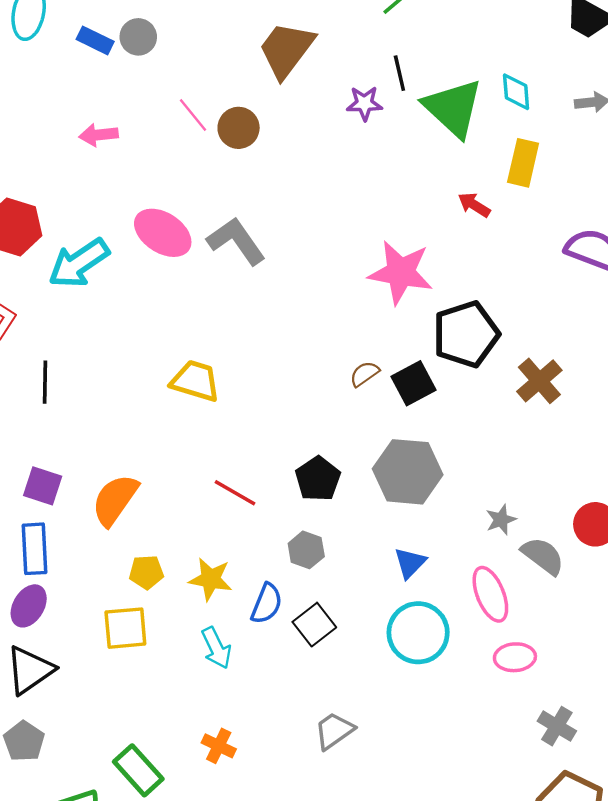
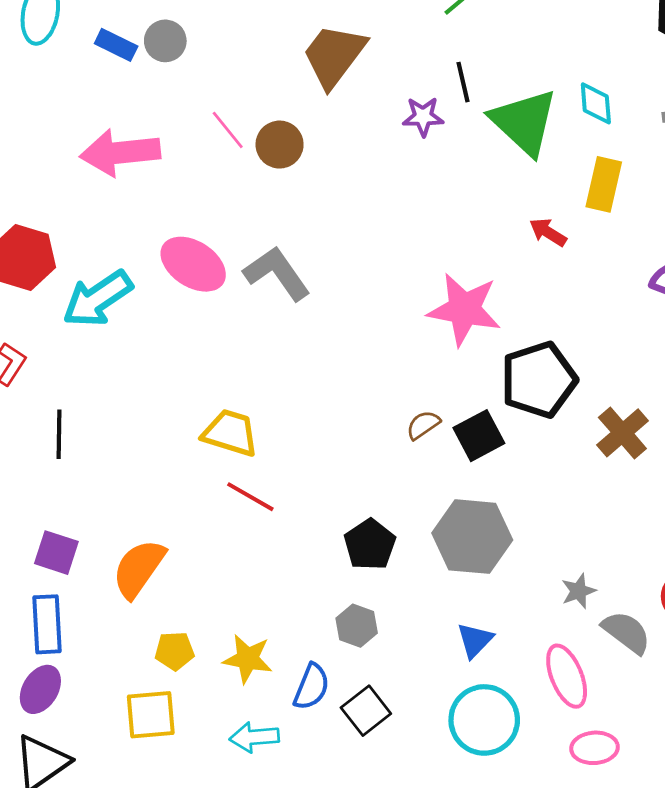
pink arrow: (99, 135) -> (120, 153), size x1.8
red line: (235, 493) -> (250, 497), moved
cyan arrow: (216, 648) -> (254, 737), turned 111

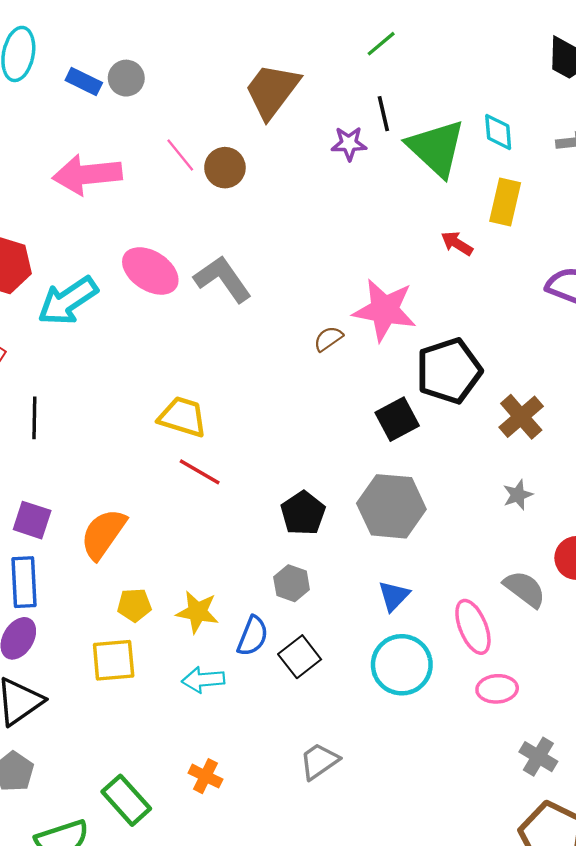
brown semicircle: (423, 425) -> (328, 339), moved
gray star: (579, 591) -> (518, 495), moved

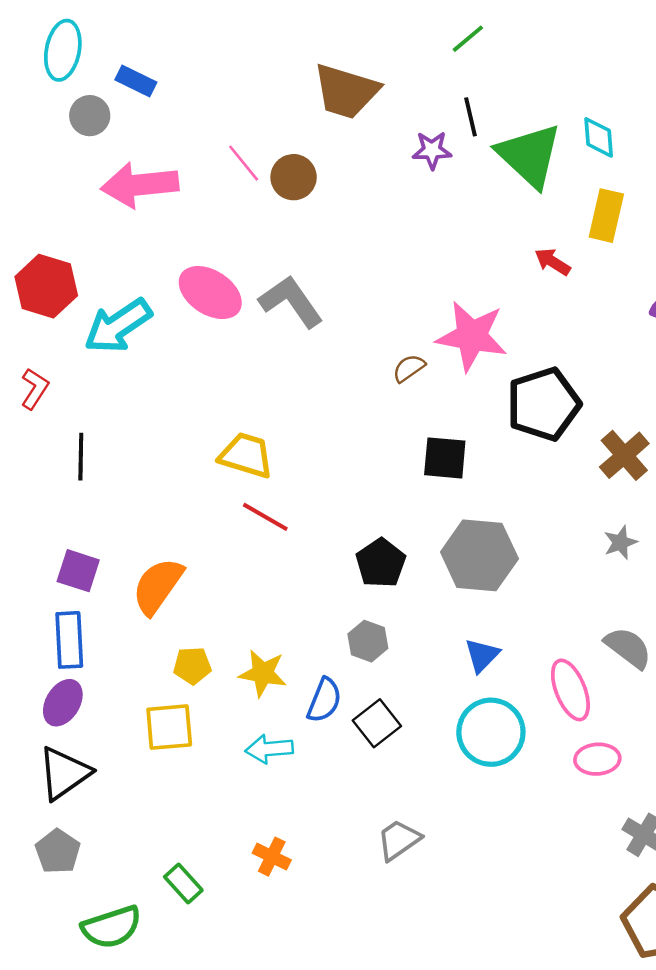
gray circle: (126, 78) -> (90, 116), moved
brown trapezoid: (272, 91) -> (346, 91), turned -110
black square: (397, 419) -> (445, 458), moved, turned 33
green rectangle: (126, 800) -> (183, 883), size x0.7

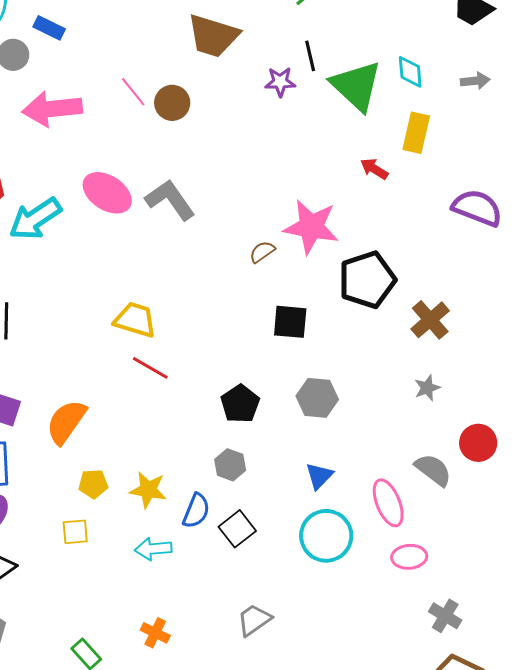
gray hexagon: (479, 555) -> (317, 398), size x0.7
yellow square: (169, 727) -> (75, 532), size x0.7

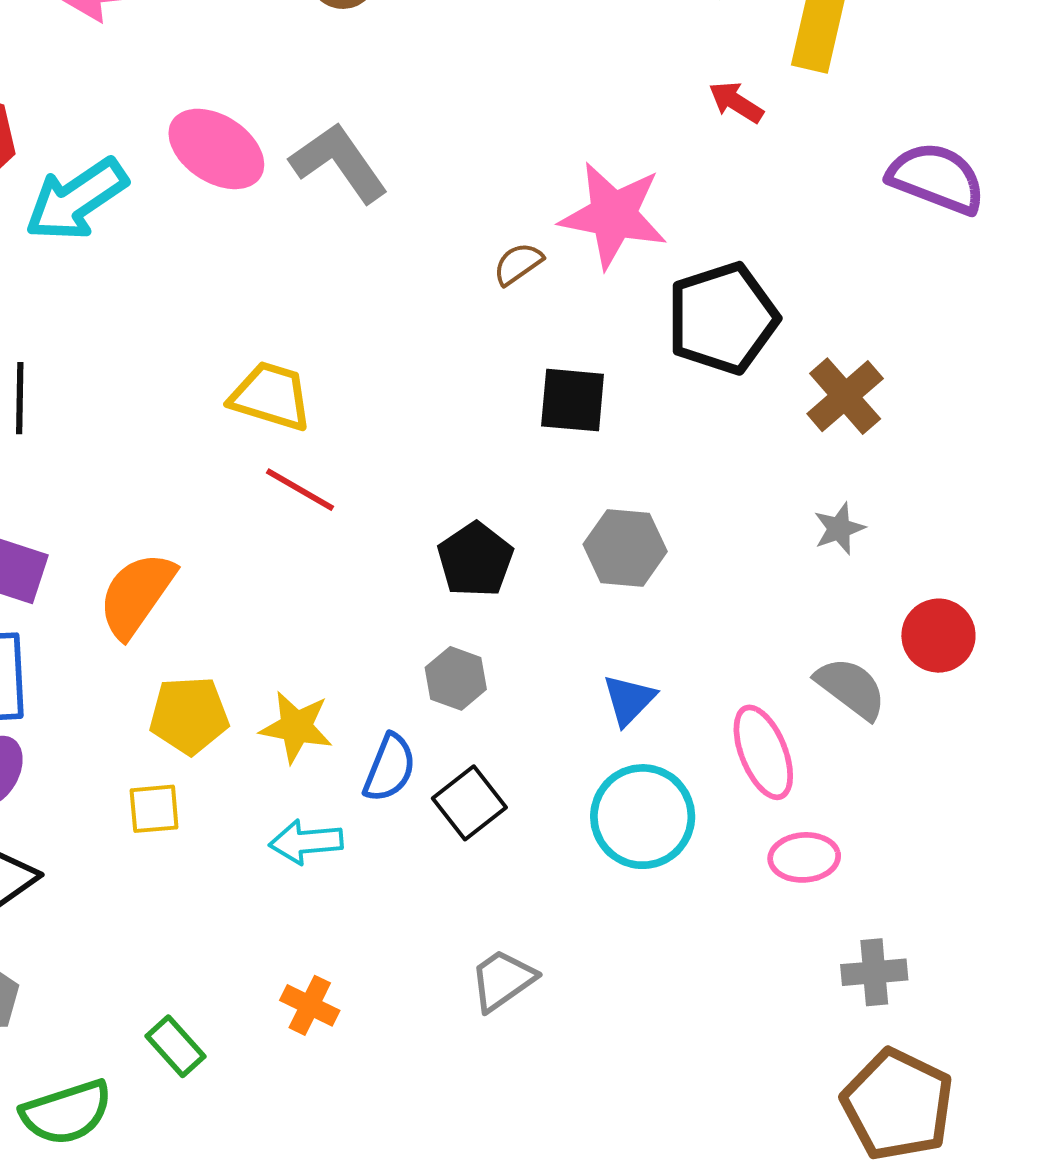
yellow pentagon: (93, 484) -> (189, 715), size x1.4
gray cross: (445, 616) -> (874, 972), turned -36

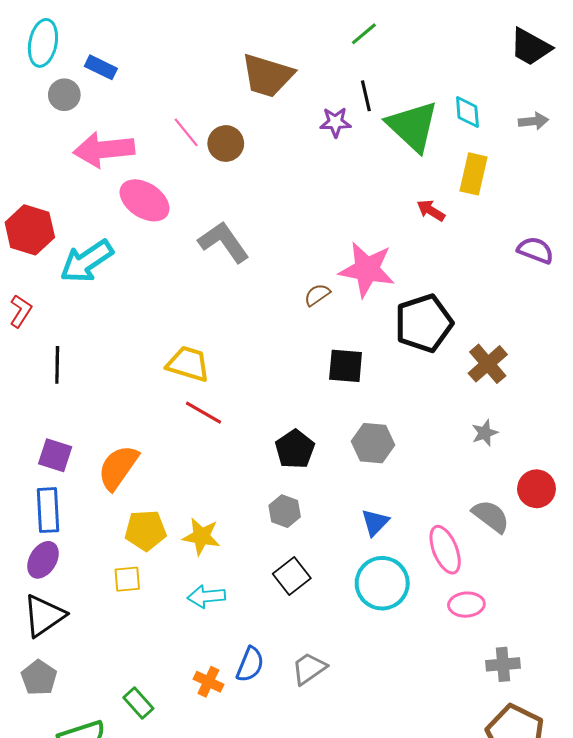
pink ellipse: (216, 149) -> (145, 200), moved
purple semicircle: (937, 178) -> (535, 250), size x0.7
blue semicircle: (390, 768) -> (250, 664), moved

